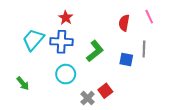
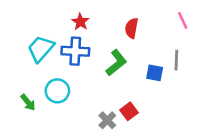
red semicircle: (124, 23) -> (132, 28), moved
cyan circle: (66, 74) -> (57, 91), moved

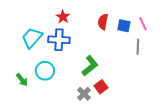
pink line: (183, 20) -> (143, 24), moved
green L-shape: (116, 63) -> (90, 66), moved
blue square: (155, 73) -> (124, 26), moved

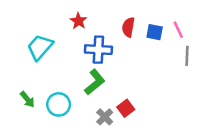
blue cross: (59, 40) -> (98, 50), moved
gray line: (138, 47) -> (187, 56), moved
green L-shape: (90, 66) -> (95, 82), moved
cyan circle: (45, 71) -> (59, 104), moved

